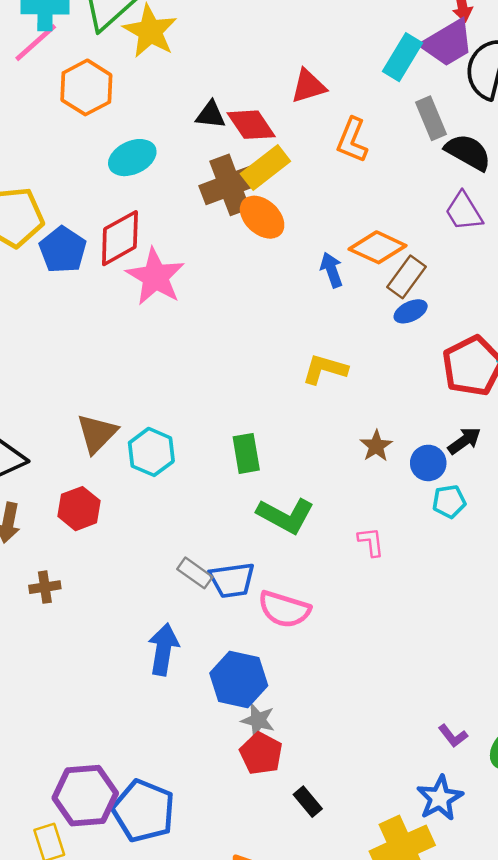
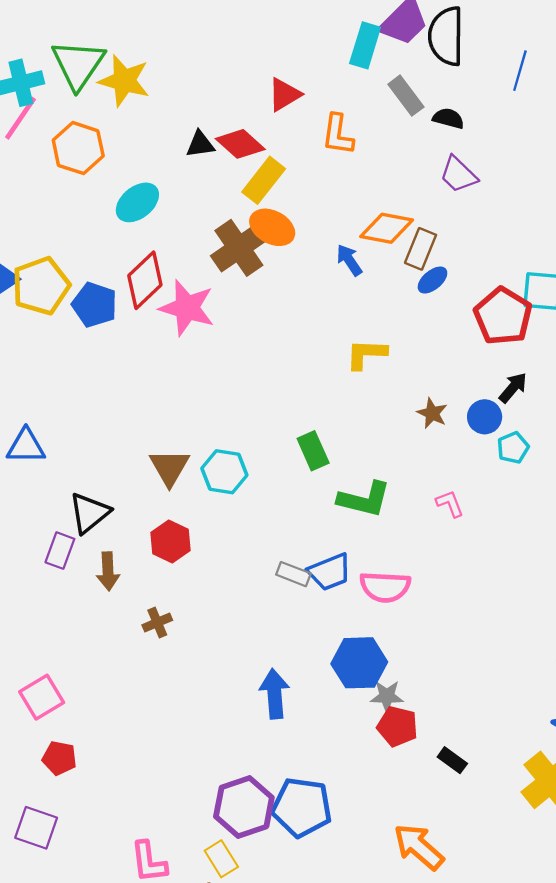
black semicircle: (468, 152) -> (448, 118), size x0.7
brown cross: (230, 185) -> (239, 248), moved
blue arrow: (163, 649) -> (274, 694), moved

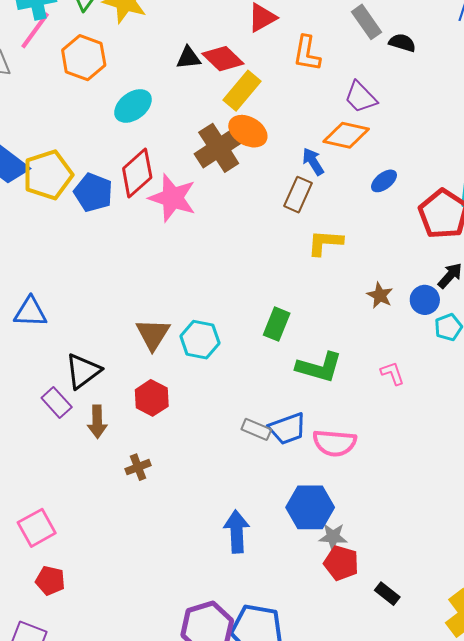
purple trapezoid: (458, 175) -> (361, 97), moved
brown rectangle: (421, 249) -> (298, 195), moved
green rectangle: (313, 451) -> (277, 324), turned 44
purple rectangle: (60, 551) -> (57, 403), turned -64

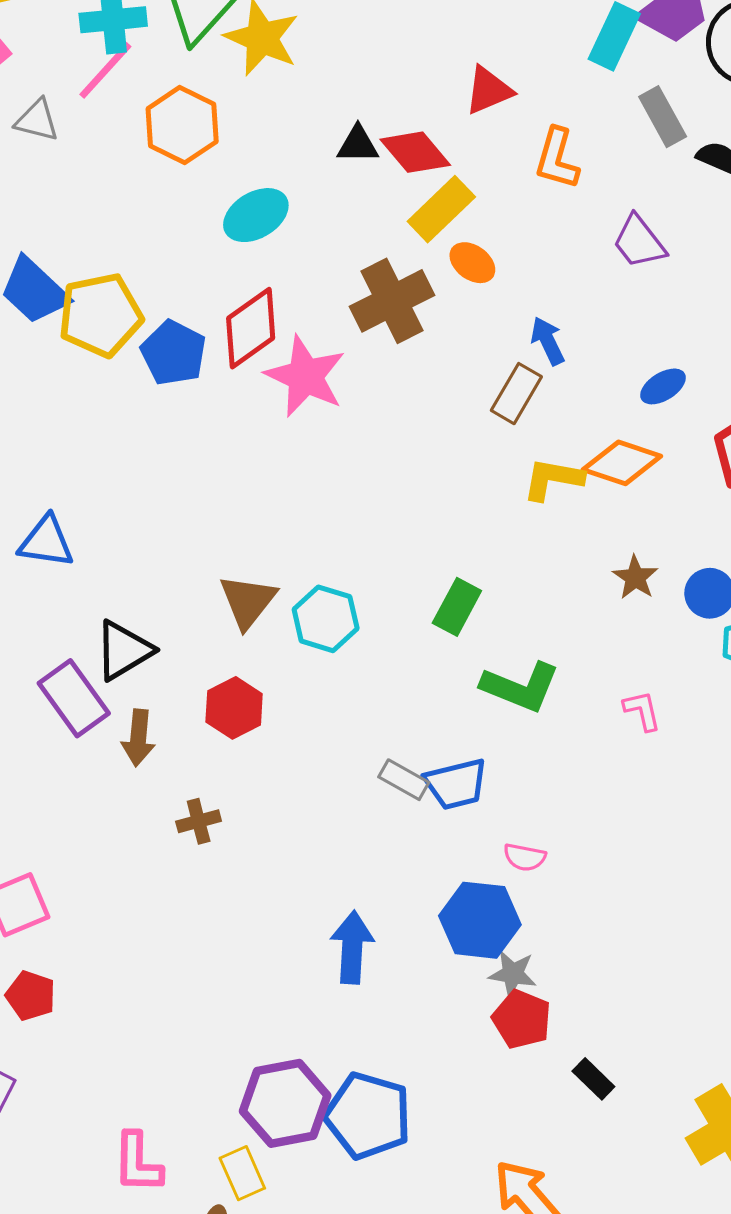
orange ellipse: (248, 131) -> (472, 263), moved, size x0.7
orange diamond: (346, 135) -> (622, 463), moved
purple rectangle: (57, 403) -> (74, 698), size x1.4
pink semicircle: (335, 443) -> (525, 857), moved, size x0.6

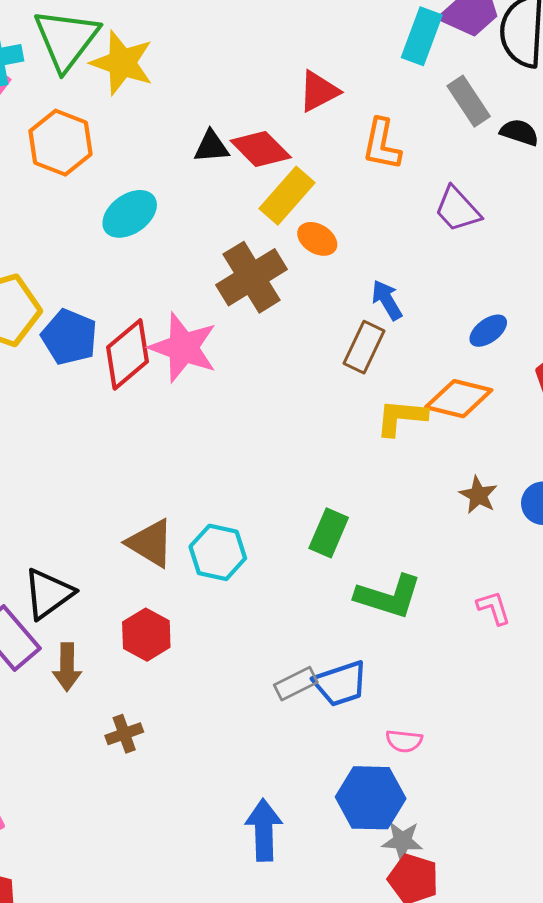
red diamond: (251, 328) -> (128, 354), moved
brown triangle: (248, 601) -> (150, 543), turned -32
gray rectangle: (404, 780) -> (296, 684), turned -51

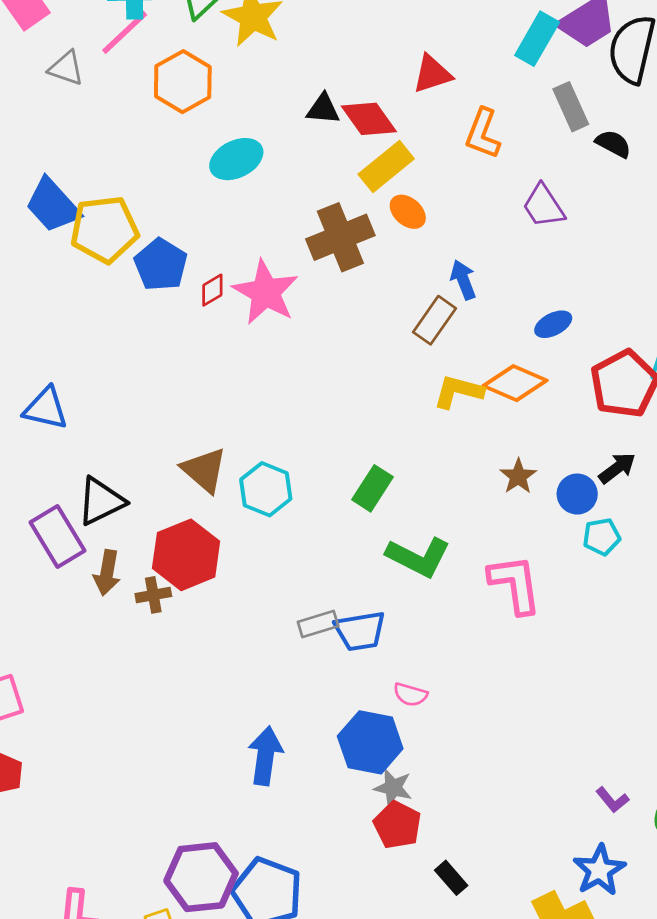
red diamond: (128, 354) -> (212, 290), size x0.5
pink L-shape: (494, 608) -> (515, 584), size x1.8
red hexagon: (146, 635) -> (186, 555), size x1.4
brown cross: (124, 734) -> (153, 595), moved

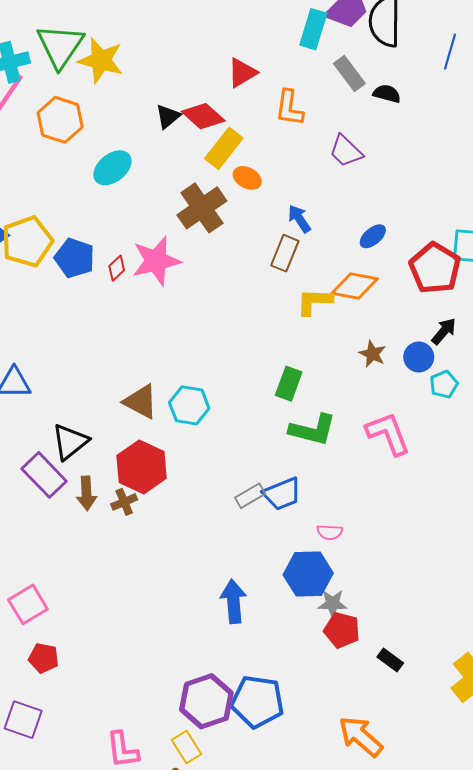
black triangle: (323, 109) -> (168, 116), turned -32
pink star: (266, 292) -> (156, 261), turned -30
green rectangle: (372, 488) -> (289, 384), moved

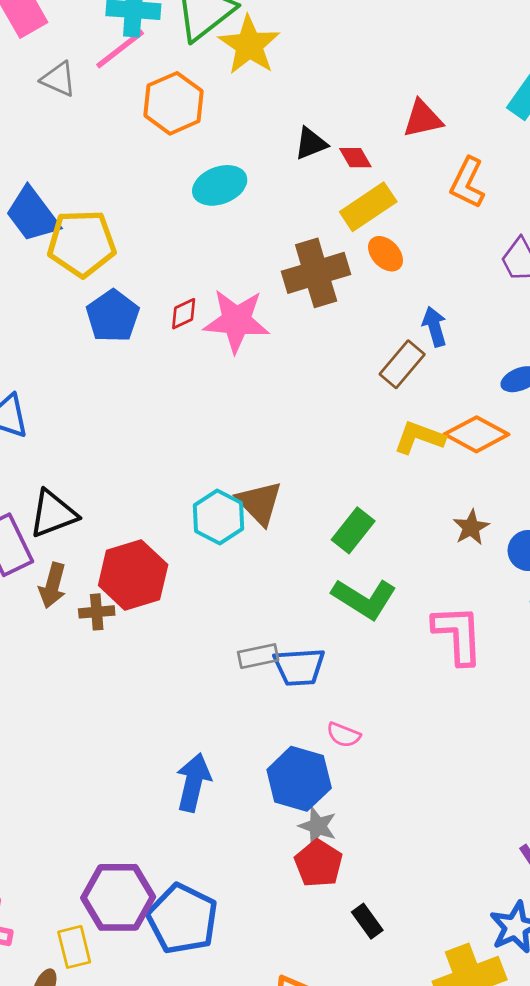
red diamond: (203, 116) -> (355, 158), size x0.6
blue pentagon: (75, 258) -> (113, 316), moved
brown triangle: (141, 402) -> (259, 503), moved

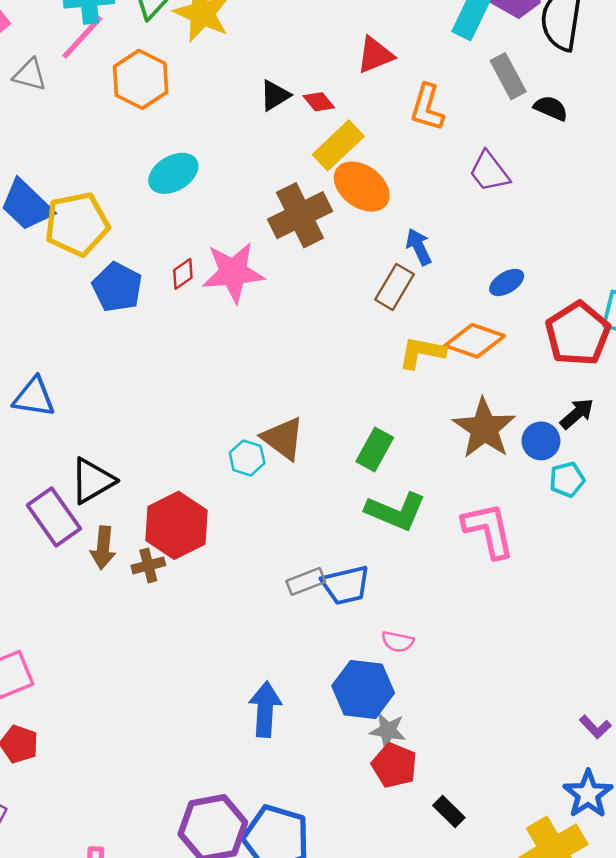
cyan ellipse: (220, 185) -> (173, 173), moved
orange ellipse: (385, 254) -> (362, 187), size x1.6
cyan hexagon: (218, 517) -> (247, 458), size x0.7
brown star: (471, 527) -> (484, 428), size x1.8

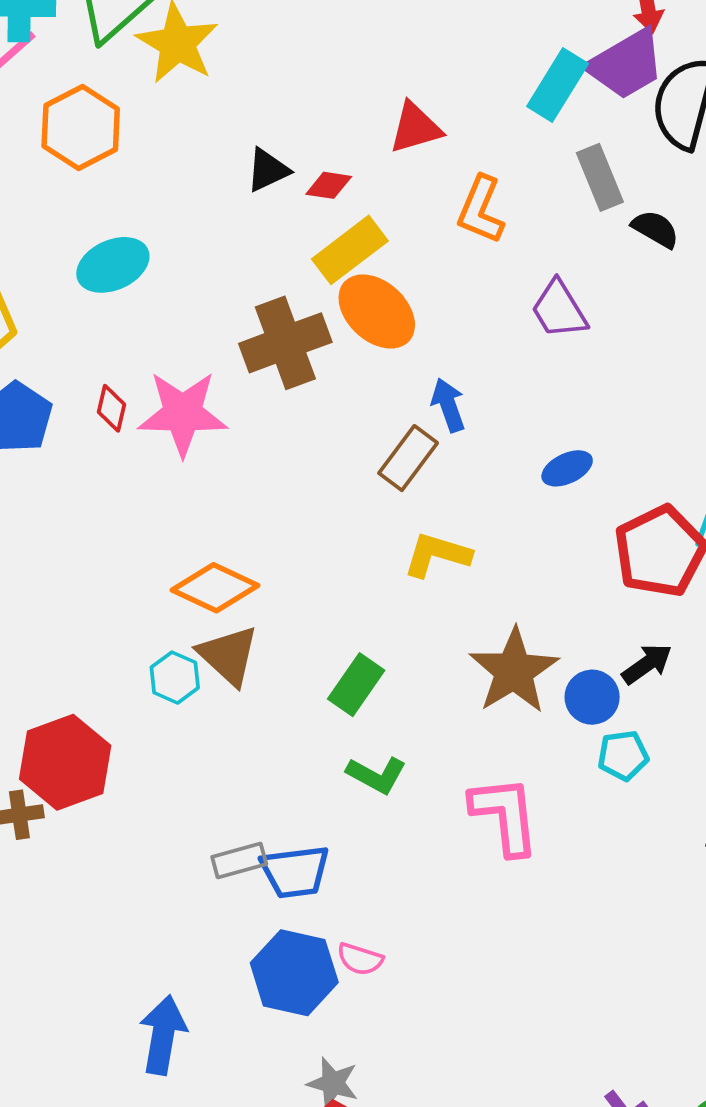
red diamond: (319, 102) -> (329, 185), turned -48
red diamond: (183, 274) -> (111, 408), turned -48
orange diamond: (475, 341) -> (215, 588), moved
green L-shape: (396, 511) -> (376, 775), size x0.7
blue hexagon: (363, 689) -> (294, 973), moved

